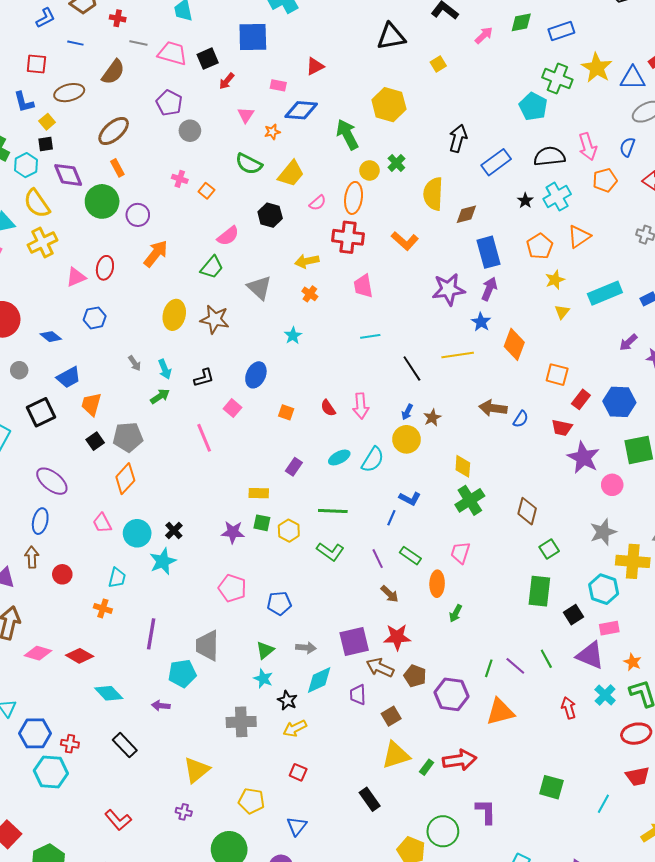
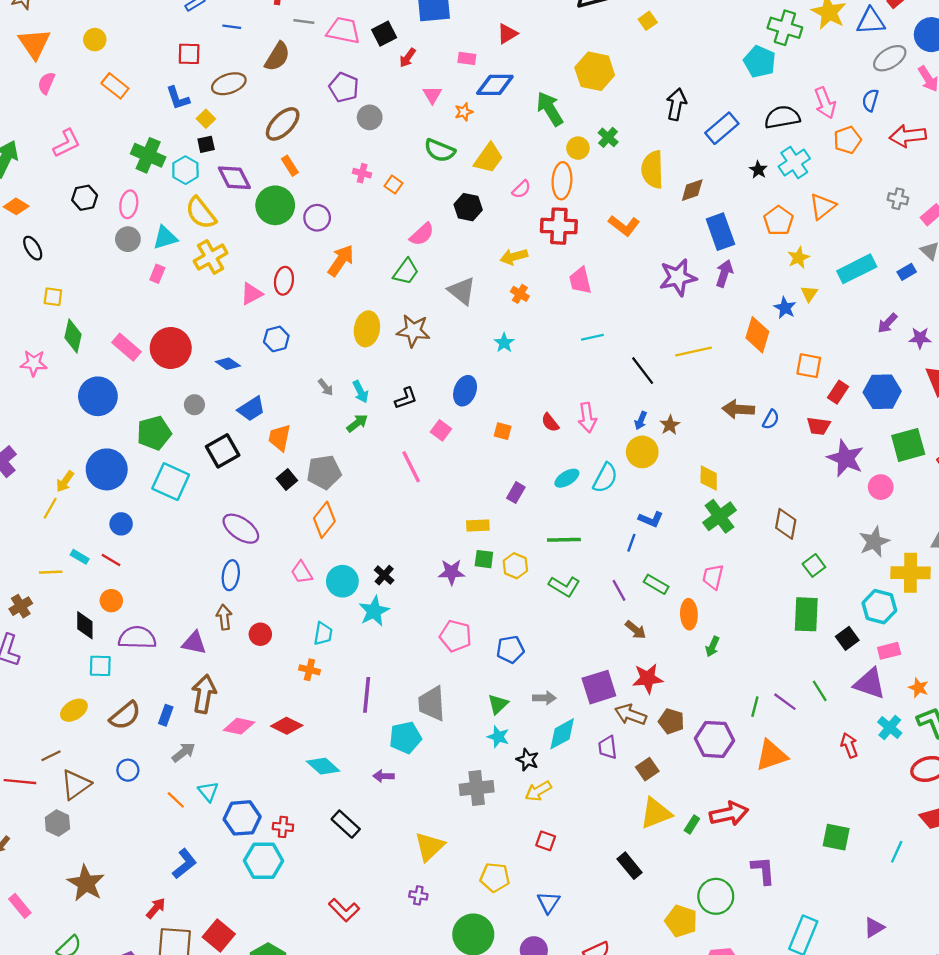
blue star: (481, 322) -> (785, 308), moved

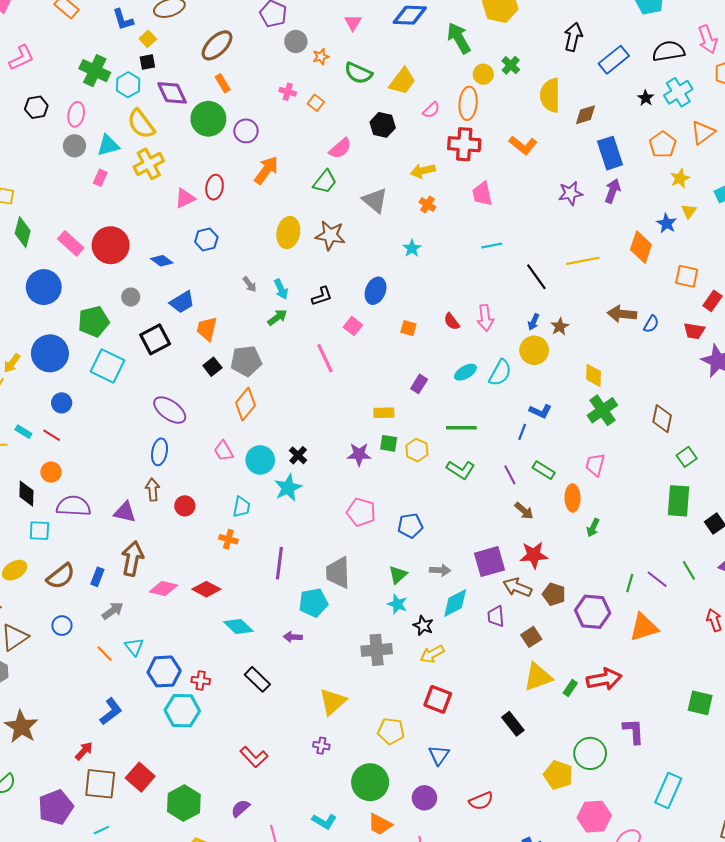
orange star: (464, 112) -> (321, 57), moved
purple star: (678, 277) -> (570, 193), size x0.7
red square: (546, 841) -> (438, 699), size x1.5

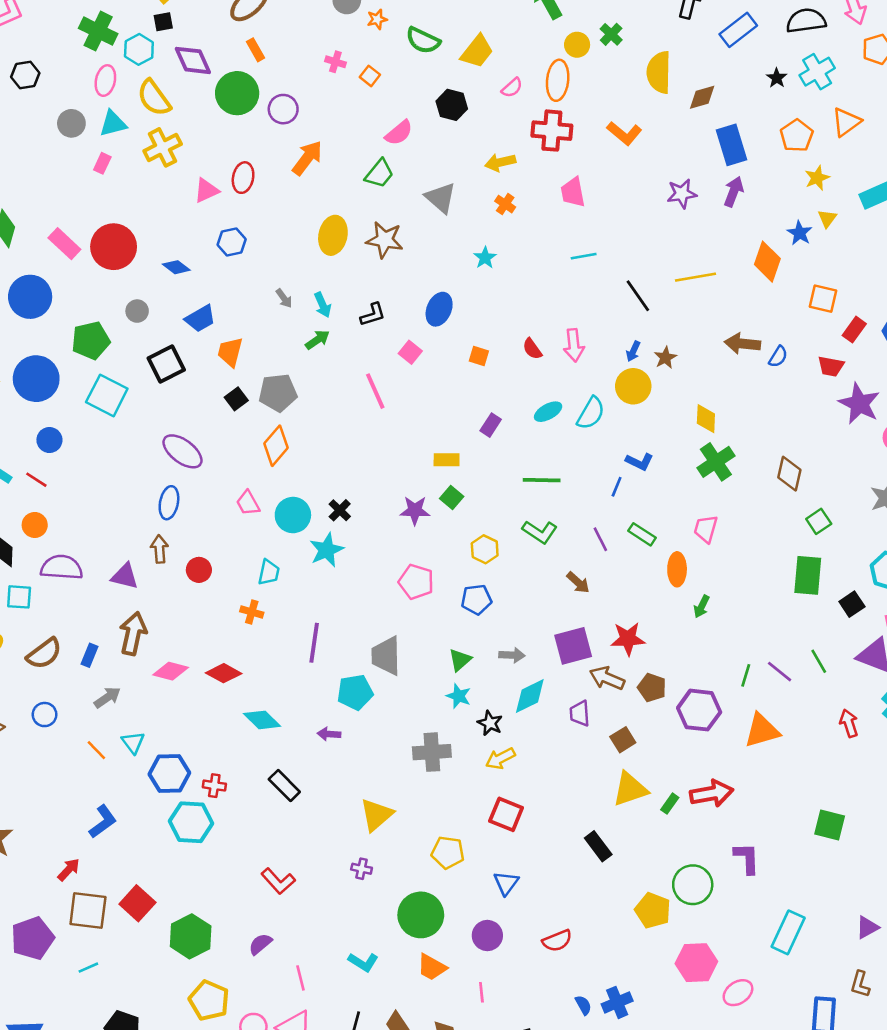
pink ellipse: (76, 114) -> (105, 81), moved
green square: (389, 443) -> (452, 498), turned 30
yellow hexagon: (417, 450) -> (485, 549), moved
brown arrow: (524, 511) -> (578, 582), moved

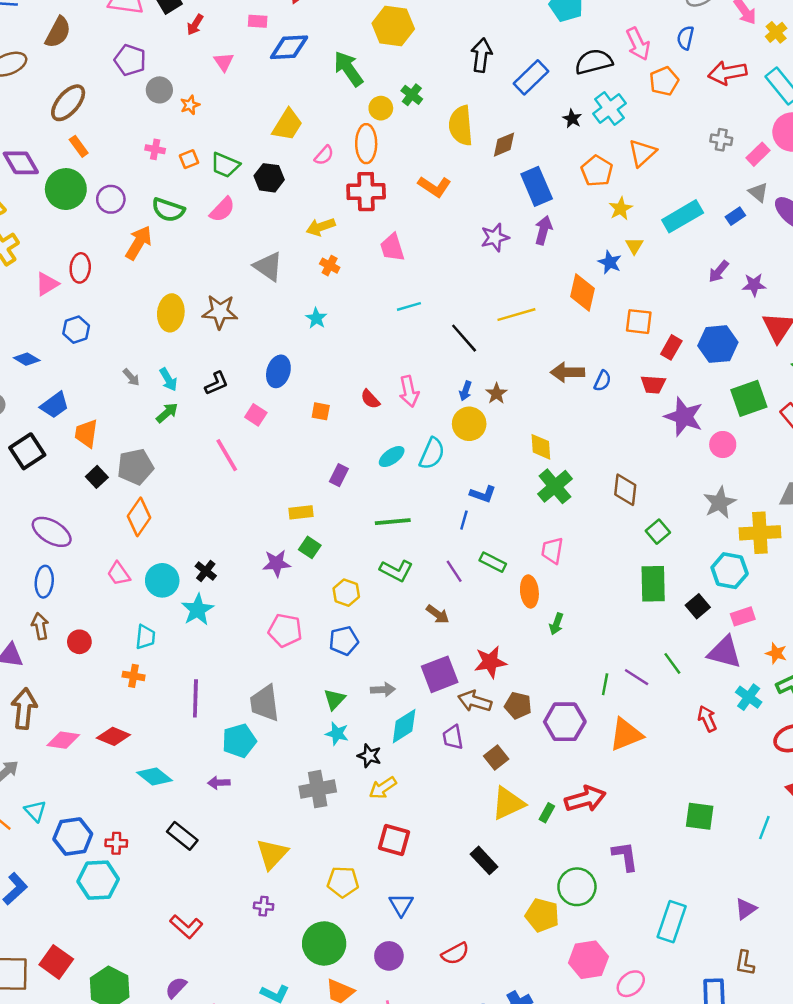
green semicircle: (423, 40) -> (168, 210), moved
orange square: (370, 76) -> (189, 159), turned 36
green trapezoid: (379, 174) -> (225, 165), moved, turned 80

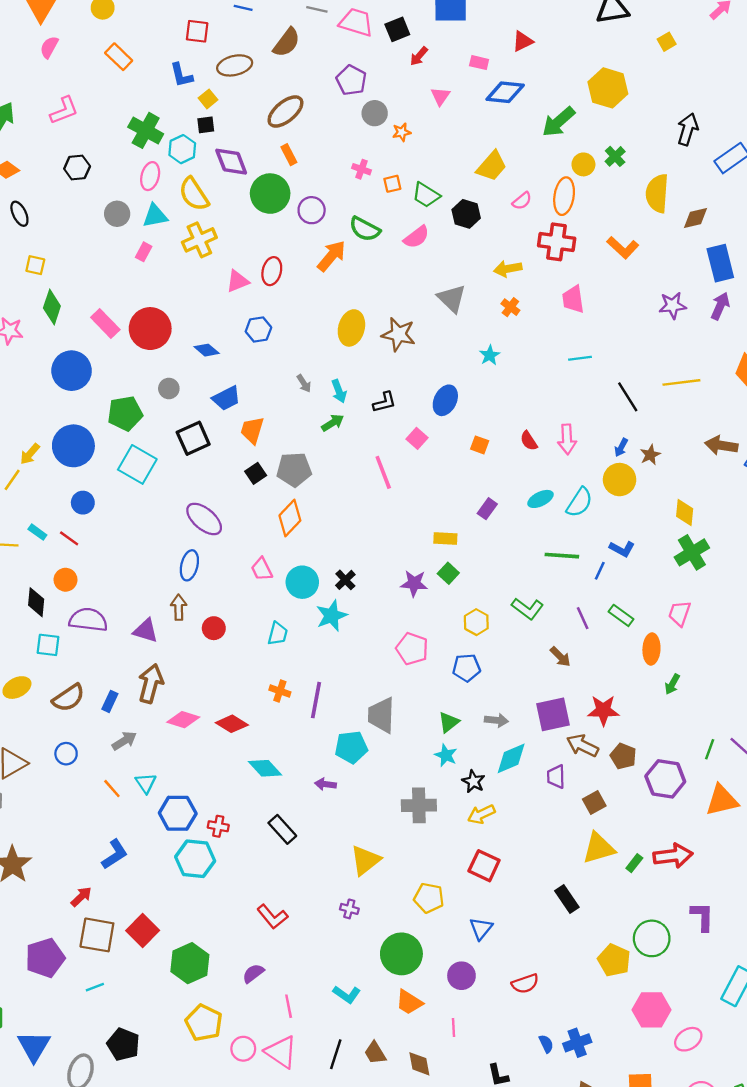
green arrow: (348, 69) -> (559, 122), turned -105
green line: (393, 522) -> (562, 556), moved
orange cross: (134, 676) -> (280, 691), moved

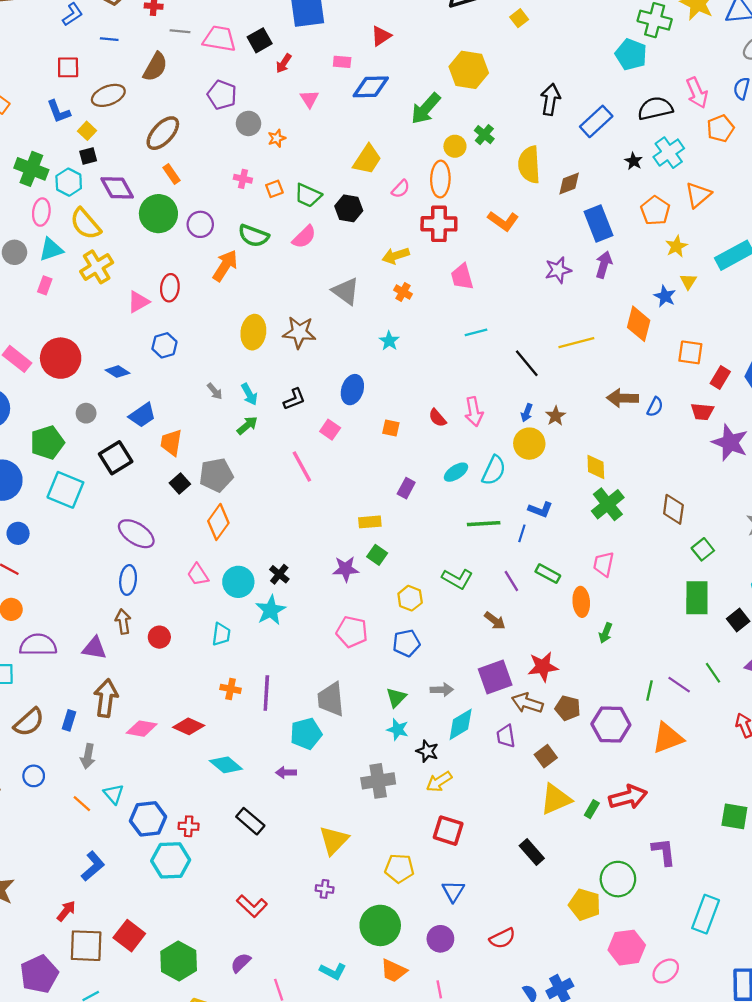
gray arrow: (124, 741) -> (88, 756), turned 140

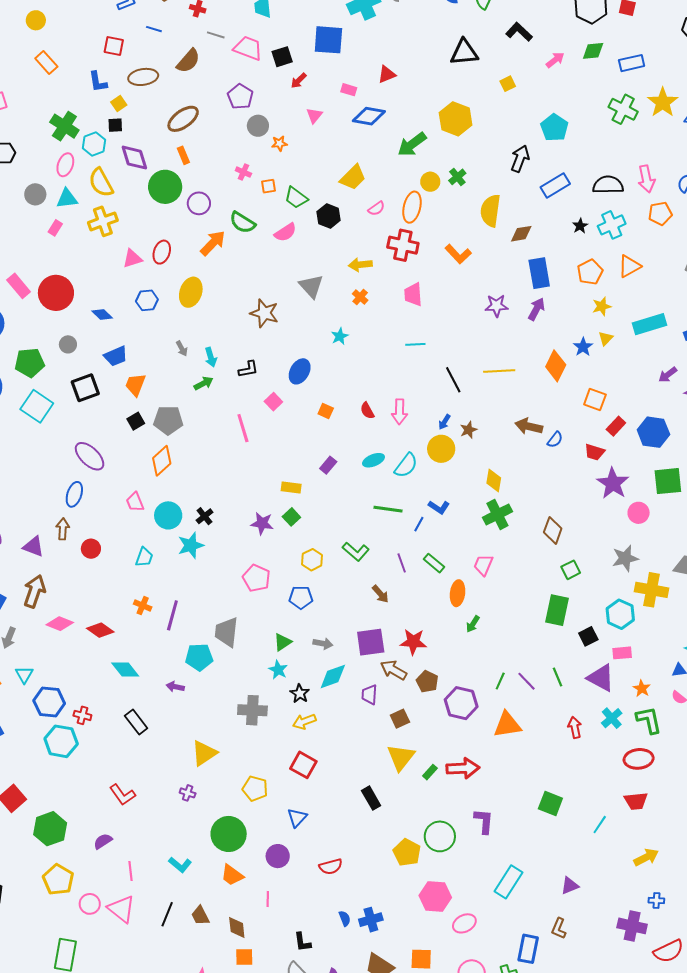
cyan pentagon: (631, 54) -> (554, 128), moved
yellow ellipse: (253, 332) -> (191, 292), moved
yellow triangle: (556, 799) -> (401, 757), turned -40

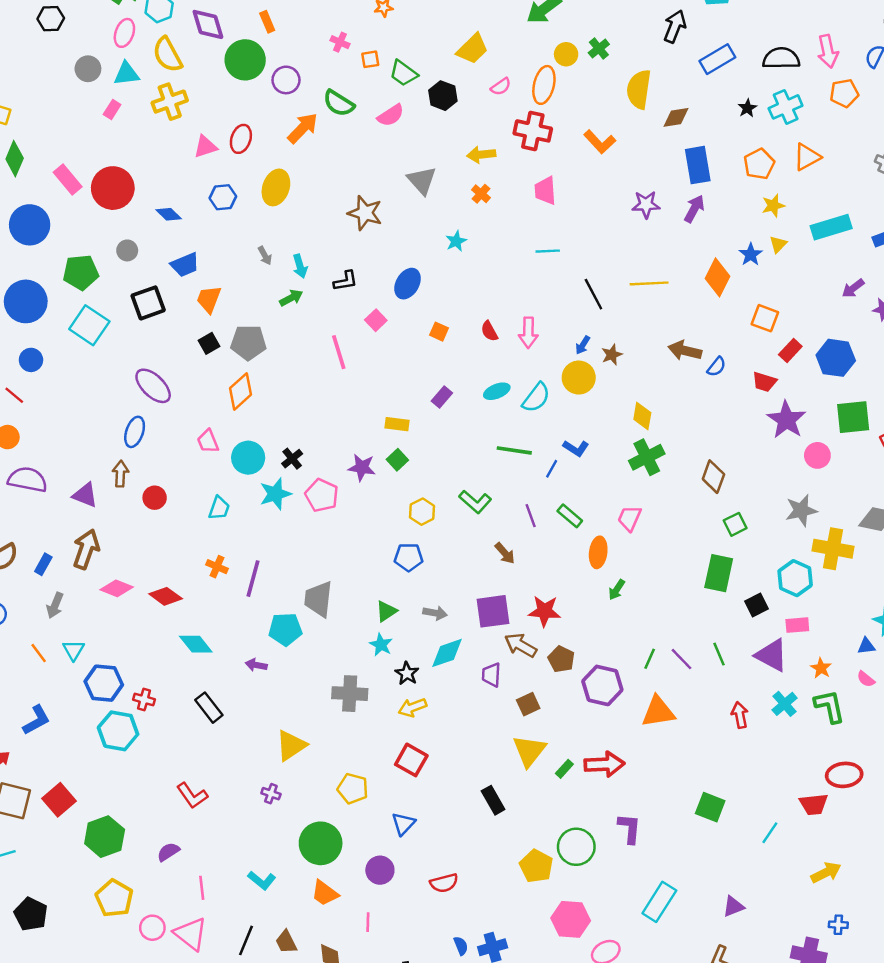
pink pentagon: (256, 578) -> (322, 495), moved
red ellipse: (639, 759) -> (844, 775), moved

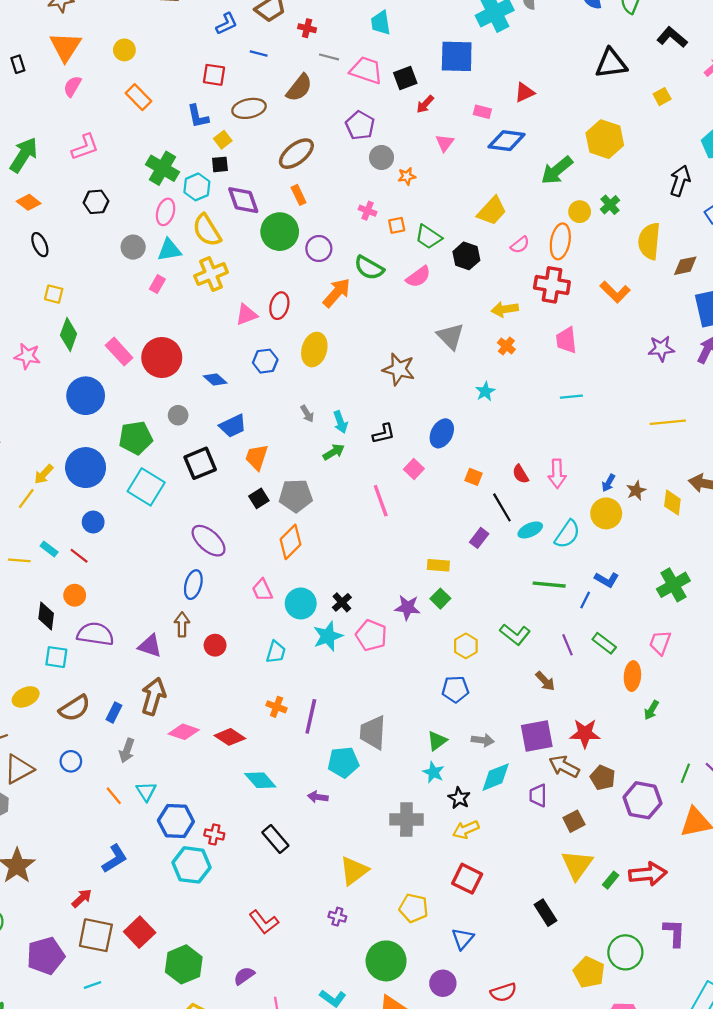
black line: (593, 294) -> (502, 507), moved
yellow diamond: (642, 416) -> (672, 503), moved

